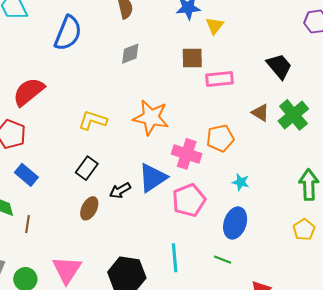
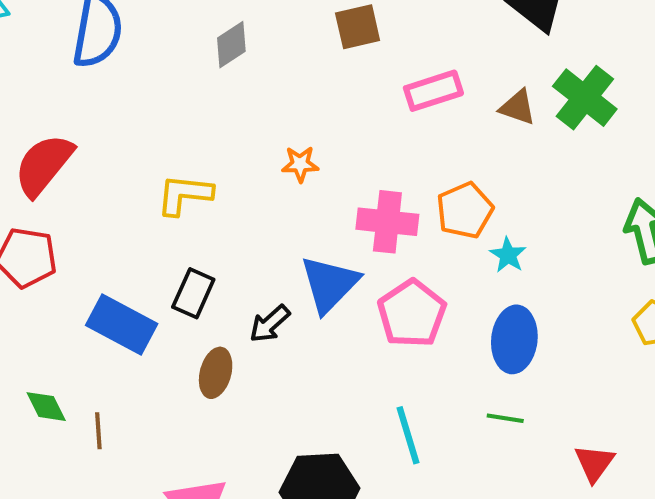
pink rectangle: (220, 79) -> (433, 91), moved
orange star: (151, 117) -> (300, 164), size x0.5
orange pentagon: (220, 138) -> (465, 210), moved
blue rectangle: (26, 175) -> (122, 325), moved, size x1.4
cyan star: (241, 182) -> (508, 255), turned 30

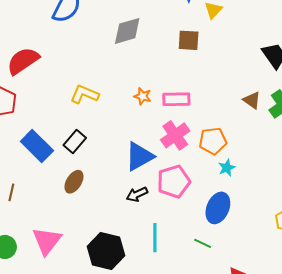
gray diamond: (231, 45) -> (127, 31), size x1.4
pink rectangle: (433, 91) -> (176, 99), moved
pink cross: (387, 222) -> (175, 135), turned 32
black arrow: (270, 324) -> (137, 194), moved

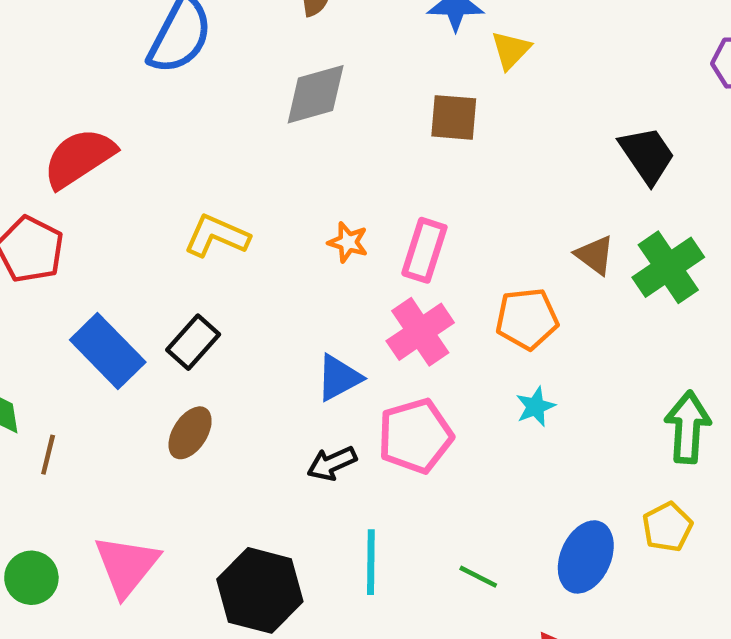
pink rectangle: (176, 99) -> (424, 250), turned -72
orange pentagon: (213, 141) -> (527, 319), moved
blue triangle: (139, 156) -> (339, 378), size x0.7
blue ellipse: (218, 208) -> (586, 557), moved

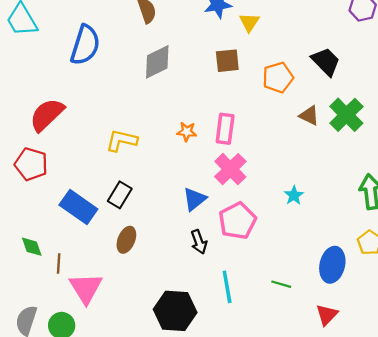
orange pentagon: (527, 319) -> (278, 77), moved
black arrow: (332, 463) -> (199, 242), turned -75
pink triangle: (127, 566) -> (86, 288), moved

